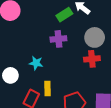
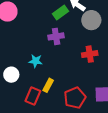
gray circle: (95, 37) -> (91, 20), moved
yellow rectangle: (48, 88) -> (48, 85), turned 32

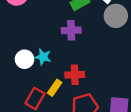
red cross: (90, 54) -> (75, 75), moved
white circle: (11, 75) -> (25, 59), moved

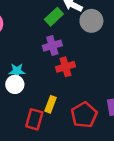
cyan star: (43, 57) -> (17, 71), moved
red cross: (75, 75) -> (65, 67), moved

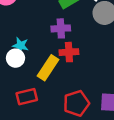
yellow rectangle: (51, 104) -> (48, 68), moved, size x1.5
red rectangle: (34, 119) -> (27, 97), turned 48

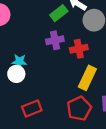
red cross: (69, 52) -> (79, 49), moved
yellow rectangle: (48, 68) -> (87, 78), moved

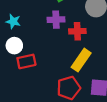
cyan star: (19, 61) -> (13, 21), moved
red rectangle: (32, 108) -> (26, 61), moved

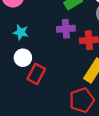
red rectangle: (26, 61) -> (36, 74), turned -48

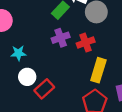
red rectangle: (36, 74) -> (44, 89), turned 36

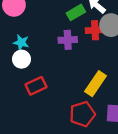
red cross: (86, 43) -> (95, 30), moved
white circle: (27, 77) -> (21, 59), moved

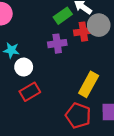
white circle: (21, 59) -> (24, 67), moved
red pentagon: (82, 114) -> (78, 116), turned -30

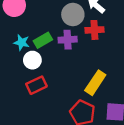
green rectangle: (63, 16) -> (43, 40), moved
gray circle: (99, 25) -> (73, 15), moved

